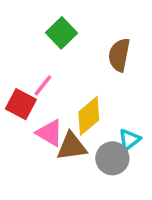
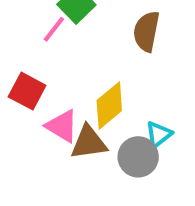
pink line: (43, 85) -> (54, 29), moved

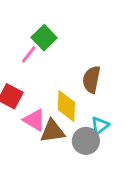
brown semicircle: (146, 31) -> (91, 80), moved
yellow diamond: (109, 105) -> (66, 106), turned -48

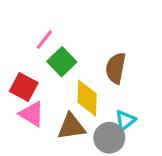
green square: (44, 38) -> (62, 62), moved
pink triangle: (34, 120) -> (32, 114), moved

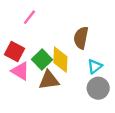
green square: (62, 62) -> (42, 60), moved
cyan triangle: (125, 120) -> (95, 66), moved
gray circle: (109, 138) -> (98, 88), moved

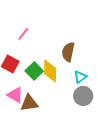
pink triangle: (20, 71) -> (15, 95), moved
brown triangle: (49, 80) -> (29, 103), moved

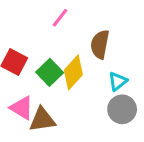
pink line: (23, 34) -> (60, 18), moved
yellow diamond: (50, 71) -> (73, 72), turned 40

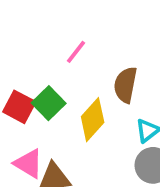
green square: (50, 72) -> (49, 103), moved

